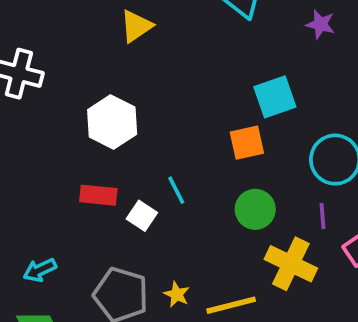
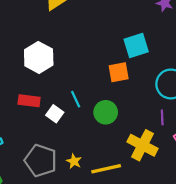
green circle: (255, 209) -> (106, 112), moved

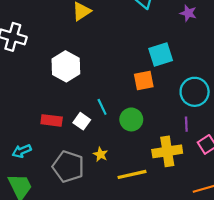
red rectangle: (29, 101) -> (52, 120), moved
yellow cross: (143, 145) -> (167, 151), turned -36
yellow star: (74, 161) -> (100, 154), moved

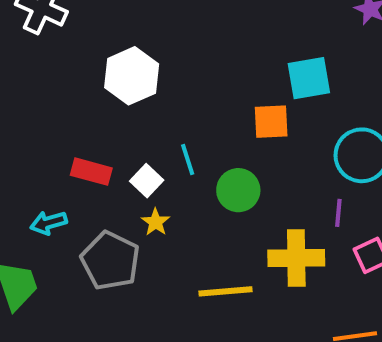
cyan arrow: (22, 151) -> (49, 223), moved
yellow star: (100, 154) -> (156, 222), moved

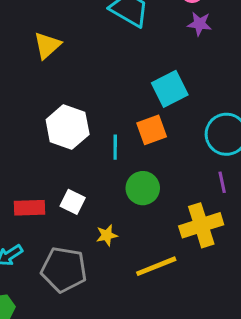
white hexagon: (132, 76) -> (68, 127), moved
cyan line: (188, 160) -> (115, 147), moved, turned 35
yellow star: (156, 222) -> (107, 235), moved, turned -30

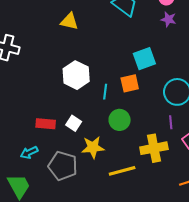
yellow triangle: (47, 45) -> (69, 21), turned 48
yellow star: (107, 235) -> (93, 147), size x1.6

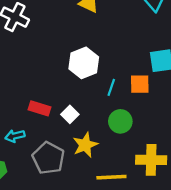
yellow star: (93, 147) -> (85, 145), turned -30

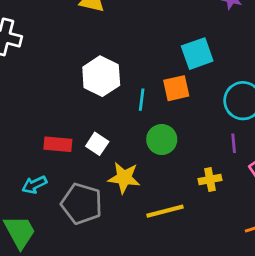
yellow star: (85, 145) -> (124, 178), turned -30
yellow cross: (151, 160) -> (210, 180), size x0.6

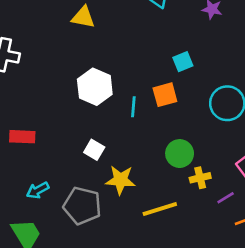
cyan square: (197, 54) -> (183, 62), size x0.7
green circle: (162, 140) -> (180, 154), moved
purple line: (234, 143) -> (226, 198), moved, turned 66
red rectangle: (58, 144) -> (22, 137), moved

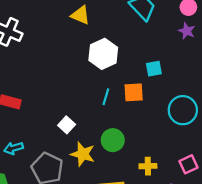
white hexagon: (95, 87) -> (103, 54), moved
green circle: (180, 154) -> (113, 140), moved

